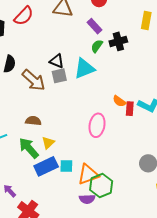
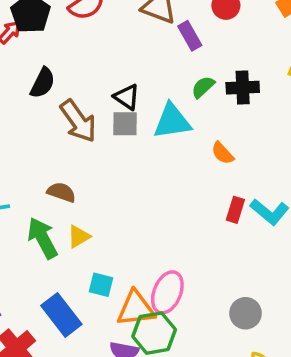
purple rectangle: (94, 26) -> (190, 36), moved
orange semicircle: (119, 101) -> (223, 153), moved
pink ellipse: (97, 125) -> (167, 292), moved
blue rectangle: (46, 166) -> (61, 315), moved, turned 65

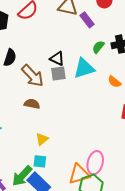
brown semicircle: (61, 192) -> (32, 104), moved
green arrow: (42, 238) -> (22, 176), moved, turned -100
cyan square: (101, 285) -> (40, 161), moved

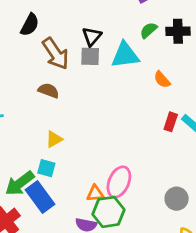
black triangle: (57, 59) -> (92, 36), turned 35
orange triangle: (79, 174) -> (95, 193), size x0.6

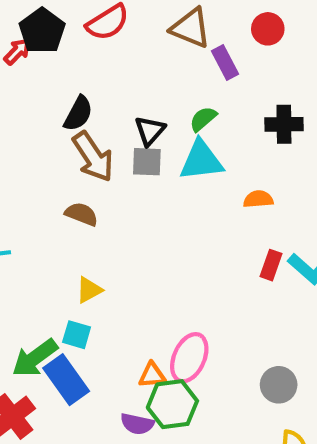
black semicircle: (30, 25) -> (78, 114), moved
green semicircle: (149, 30) -> (203, 119), moved
orange semicircle: (162, 80) -> (258, 199), turned 126

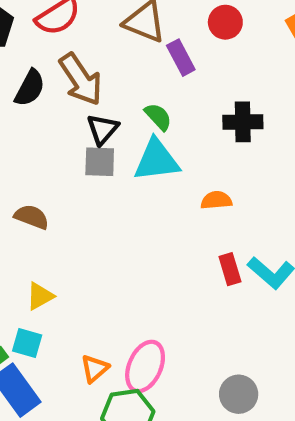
black semicircle: (78, 114) -> (30, 88), moved
green semicircle: (203, 119) -> (158, 117), turned 88
brown arrow: (93, 157) -> (81, 79), moved
red rectangle: (271, 265) -> (230, 269), turned -36
orange triangle: (152, 375) -> (95, 369), moved, turned -36

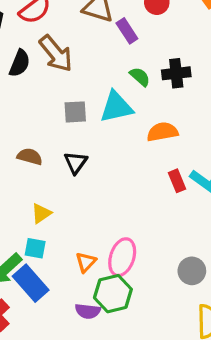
green semicircle: (158, 117) -> (140, 77), moved
black triangle: (103, 129) -> (76, 163), moved
orange semicircle: (216, 200) -> (162, 132), size x1.4

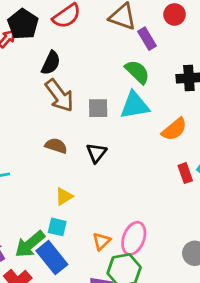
brown arrow: (56, 54) -> (59, 95), moved
green semicircle: (140, 77) -> (137, 72), moved, size x1.4
orange semicircle: (162, 132) -> (174, 129), turned 148

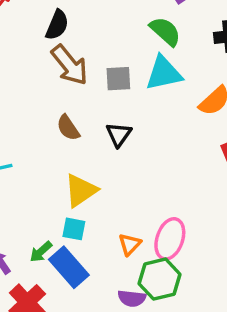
brown semicircle: (56, 146) -> (68, 128), turned -140
yellow triangle: (64, 196) -> (81, 190), size x1.5
green arrow: (30, 244) -> (41, 252), size x0.6

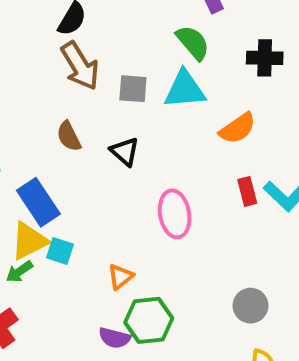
black triangle: (119, 134) -> (125, 152), turned -32
yellow triangle: (81, 190) -> (29, 241), moved
pink ellipse: (170, 239) -> (175, 214), moved, turned -36
blue rectangle: (69, 267) -> (38, 202), moved

